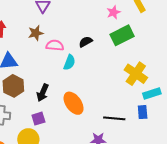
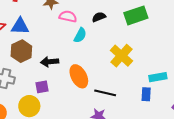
yellow cross: (136, 74) -> (122, 56), moved
black arrow: (43, 93) -> (50, 62), turned 54
black line: (114, 118) -> (105, 93), moved

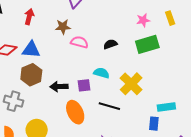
cyan semicircle: (80, 35) -> (101, 73), moved, turned -105
orange ellipse: (79, 76) -> (75, 112), moved
purple square: (42, 87) -> (84, 85), moved
black line: (105, 93) -> (109, 106), moved

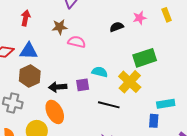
black semicircle: (110, 44) -> (117, 27), moved
green rectangle: (147, 44) -> (145, 58), moved
orange ellipse: (75, 112) -> (55, 112), moved

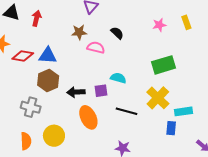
red arrow: (26, 18) -> (36, 18), moved
black semicircle: (117, 27) -> (117, 33), moved, turned 64
yellow cross: (130, 82) -> (158, 98), moved
orange ellipse: (55, 112) -> (88, 117), moved

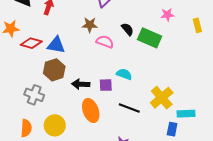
pink star: (159, 25) -> (167, 15), moved
green rectangle: (163, 65) -> (150, 38), moved, turned 35

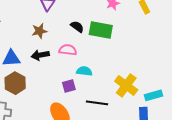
pink semicircle: (105, 42) -> (68, 50), moved
black arrow: (81, 84) -> (40, 55), moved

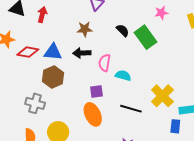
green rectangle: (101, 30) -> (145, 37), turned 35
pink semicircle: (68, 50) -> (105, 63), moved, turned -96
purple square: (69, 86) -> (97, 92), moved

